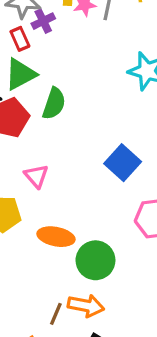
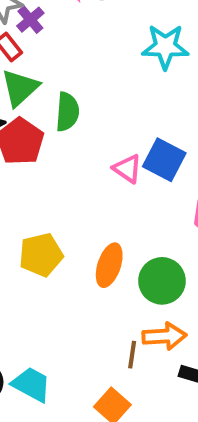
pink triangle: (36, 176) -> (127, 169), moved
orange ellipse: (56, 237) -> (109, 265), turned -68

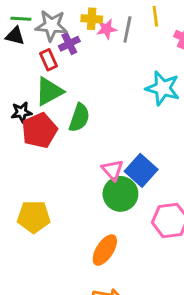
orange ellipse: (109, 265) -> (105, 250), moved
green circle: (162, 281) -> (120, 194), moved

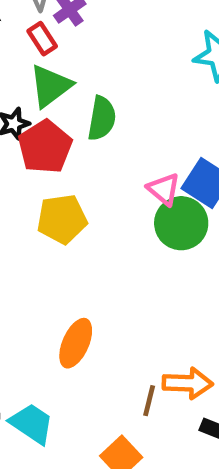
yellow pentagon: (34, 217) -> (62, 219), moved
orange ellipse: (105, 250) -> (76, 343), moved

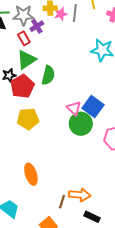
orange ellipse: (76, 343) -> (31, 174), turned -45

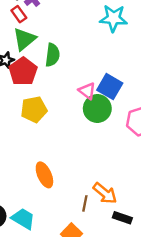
orange arrow: (80, 195) -> (105, 193), turned 40

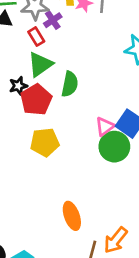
pink triangle: (87, 91) -> (105, 126), turned 42
orange ellipse: (44, 175) -> (72, 216), moved
orange arrow: (105, 193) -> (116, 240), turned 85

